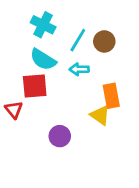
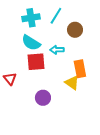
cyan cross: (43, 25) -> (31, 18), turned -36
cyan line: (78, 40) -> (56, 16), moved
red square: (35, 86) -> (36, 62), moved

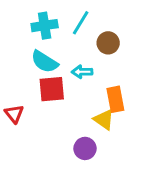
purple circle: (43, 98) -> (85, 148), moved

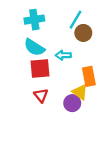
cyan line: (81, 23) -> (76, 20), moved
red triangle: (14, 114) -> (41, 95), moved
purple circle: (85, 148) -> (72, 103), moved

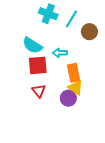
cyan cross: (34, 20) -> (48, 14), moved, turned 30
brown circle: (83, 33) -> (89, 32), moved
orange rectangle: (89, 76) -> (74, 73), moved

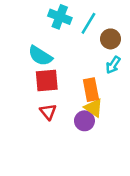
cyan arrow: (60, 53) -> (113, 65), moved, turned -56

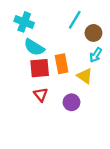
cyan cross: (60, 17) -> (24, 22), moved
orange rectangle: (91, 90) -> (62, 64), moved
yellow triangle: (94, 108) -> (85, 76), moved

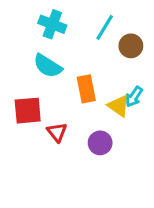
cyan cross: (24, 22) -> (52, 24), moved
cyan arrow: (96, 55) -> (134, 97), moved
red square: (40, 68) -> (28, 111), moved

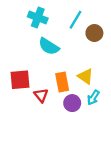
cyan semicircle: (48, 66) -> (49, 46), moved
orange rectangle: (86, 89) -> (62, 82), moved
cyan arrow: (134, 97) -> (93, 98), moved

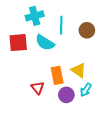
cyan cross: (38, 17) -> (35, 16), turned -36
cyan line: (75, 20) -> (61, 25), moved, turned -30
red square: (20, 80) -> (18, 43), moved

